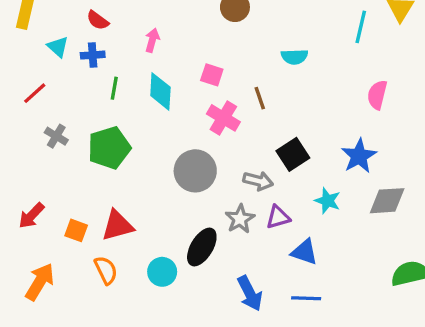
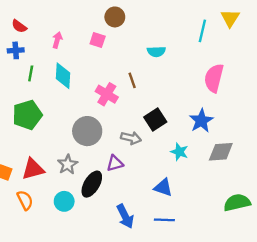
pink square: (212, 75) -> (98, 40), moved
pink semicircle: (377, 95) -> (214, 78), size x1.4
purple triangle: (278, 217) -> (115, 163), moved
gray star: (240, 219) -> (68, 164), moved

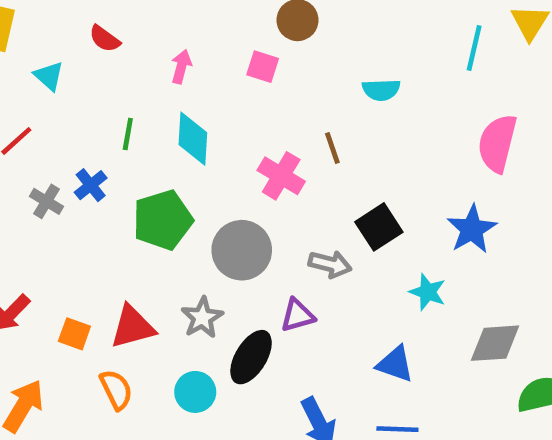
blue cross: (16, 50) -> (91, 185), moved, turned -35
green pentagon: (27, 115) -> (163, 220), moved
gray diamond: (221, 152) -> (495, 343), moved

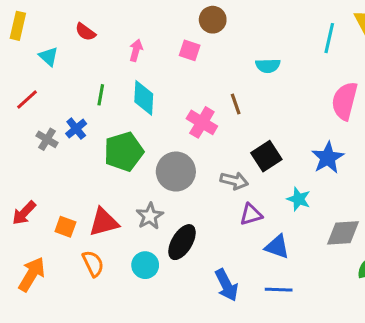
purple triangle: (297, 315) -> (251, 214), moved

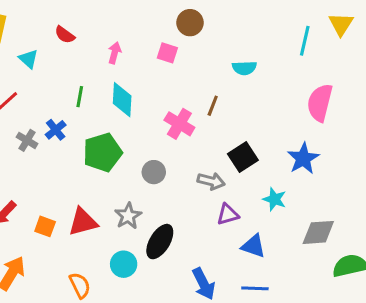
brown line: (236, 104) -> (213, 106), turned 40
gray circle: (176, 172) -> (154, 172), size x0.6
orange semicircle: (93, 264) -> (80, 285), moved

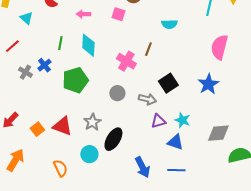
pink arrow: (115, 53) -> (83, 14), turned -104
gray circle: (154, 172) -> (117, 93), moved
cyan star: (275, 199) -> (182, 120), moved
red triangle: (83, 222) -> (62, 126), turned 35
orange square: (45, 226) -> (37, 129), turned 32

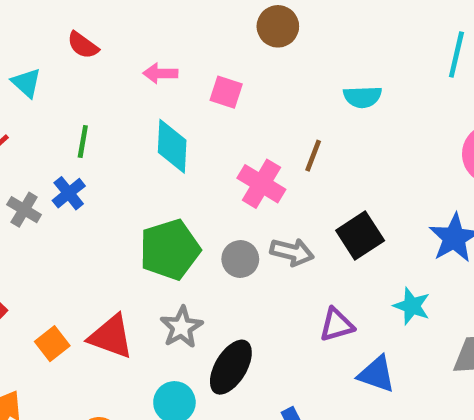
pink square: (118, 14) -> (226, 92), moved
green line: (60, 43) -> (83, 141), moved
green pentagon: (75, 80) -> (170, 250), moved
gray arrow: (147, 99) -> (292, 252), moved
cyan star: (182, 120) -> (412, 306), moved

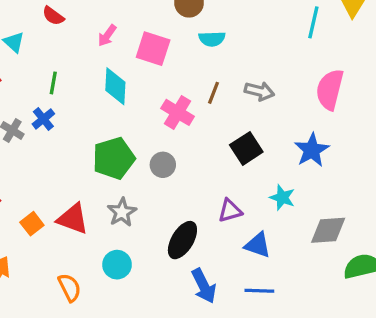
pink arrow: (160, 73) -> (107, 36), turned -55
pink square: (226, 92) -> (153, 49), size x1.5
cyan semicircle: (362, 97) -> (212, 39), moved
gray arrow: (292, 252) -> (259, 91), moved
black ellipse: (231, 367) -> (182, 240), moved

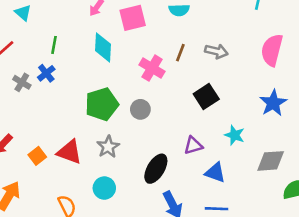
pink square: (153, 49) -> (133, 18), turned -32
blue star: (312, 150) -> (273, 103), moved

